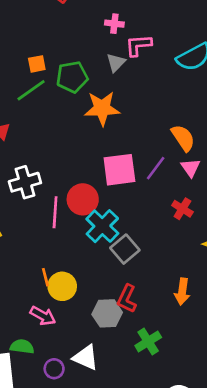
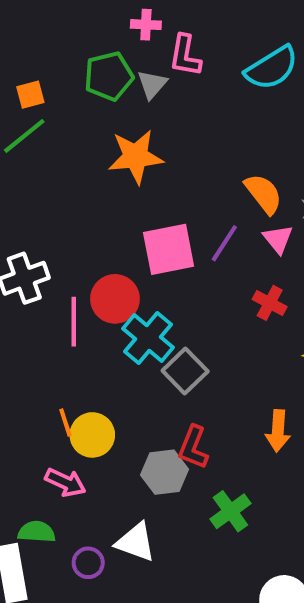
pink L-shape: (138, 45) -> (185, 56), turned -72
green pentagon: (72, 77) -> (109, 76), moved

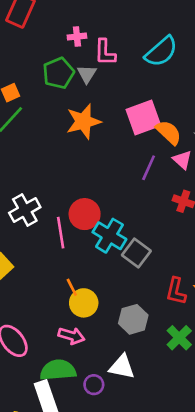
pink square: (169, 249) -> (143, 118), moved
orange line: (65, 423) -> (72, 287), moved
red L-shape: (193, 447) -> (176, 291), moved
green semicircle: (37, 532) -> (58, 370), size x1.5

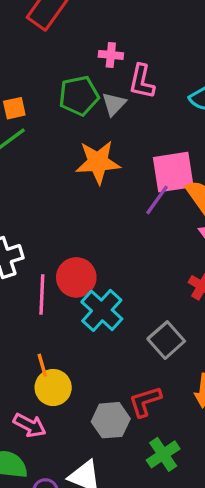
purple line: (149, 168) -> (157, 200), moved
gray square: (136, 253) -> (166, 340), moved
red L-shape: (176, 291) -> (145, 401), moved, turned 48

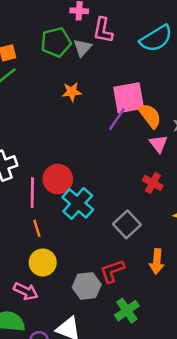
orange star: (98, 162) -> (72, 92), size x0.6
orange line: (42, 365) -> (37, 228), moved

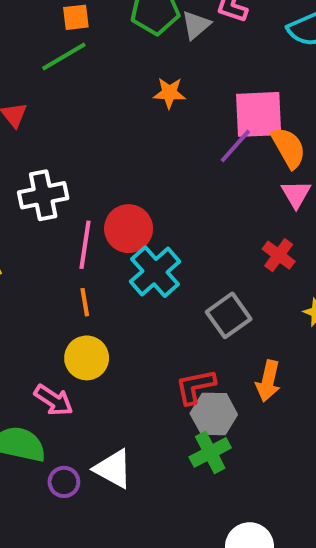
gray hexagon: (87, 286) -> (214, 414), moved

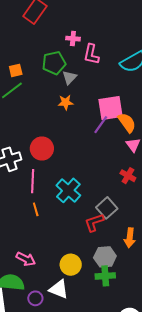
gray triangle: (196, 25) -> (70, 77), moved
red circle: (129, 229) -> (42, 148), moved
yellow circle: (87, 358) -> (71, 265), moved
red L-shape: (195, 387) -> (94, 222), moved
green cross: (210, 452) -> (105, 276), turned 30

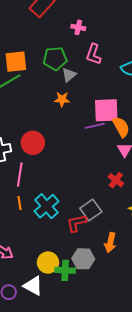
pink cross: (73, 39) -> (78, 27), moved
orange square: (16, 70) -> (16, 62), size x1.6
purple line: (101, 125) -> (95, 126), turned 36
cyan cross: (68, 190) -> (47, 206), moved
green cross: (105, 276) -> (65, 270), moved

